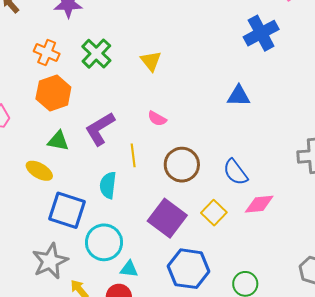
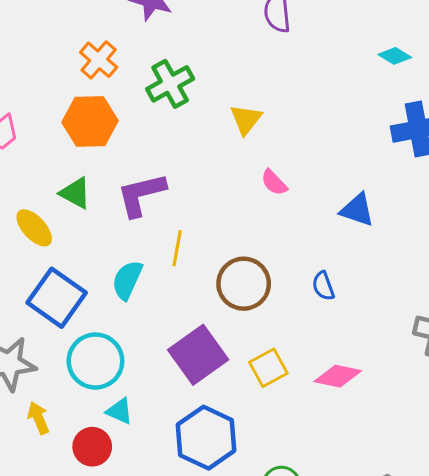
pink semicircle: (157, 119) -> (274, 182), moved
blue semicircle: (235, 172) -> (323, 286), moved, size x0.7

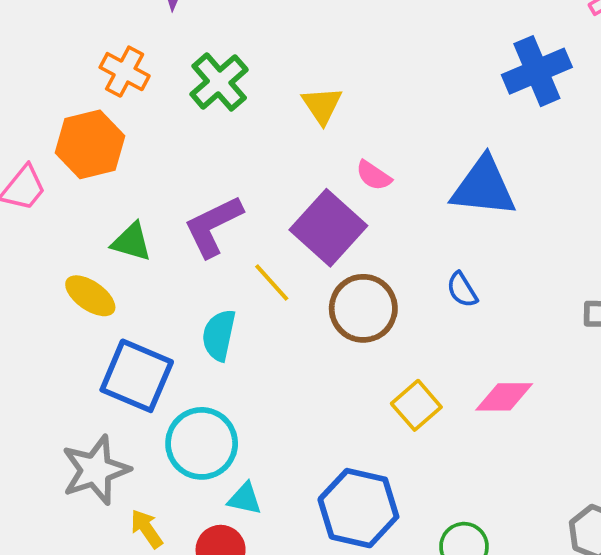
orange hexagon: (90, 122) -> (90, 144), moved
blue triangle: (357, 210) -> (483, 187), size x1.5
yellow line: (177, 248) -> (272, 282), turned -40
purple square: (198, 355) -> (328, 228), moved

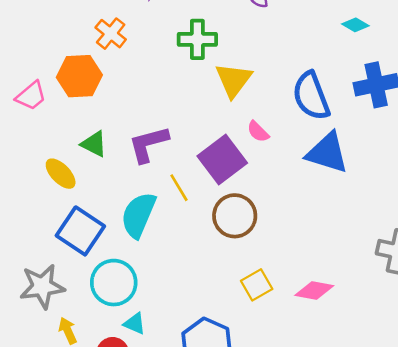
green cross: (219, 82) -> (197, 39), moved, turned 30
yellow triangle: (322, 105) -> (234, 80), size x1.4
blue semicircle: (462, 290) -> (311, 96), moved, size x2.0
cyan semicircle: (219, 335) -> (138, 215), size x1.4

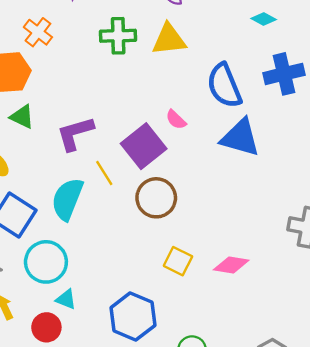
yellow triangle: (234, 80) -> (169, 39), moved, turned 48
green triangle: (94, 144) -> (22, 117), moved
yellow square: (257, 285) -> (178, 261), turned -32

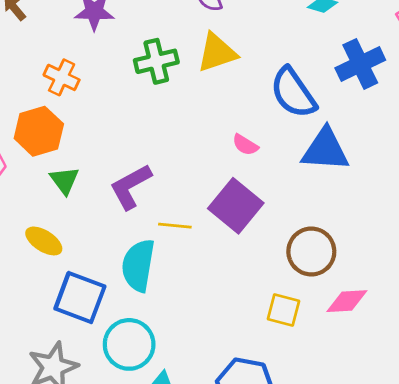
green triangle: (22, 117) -> (64, 180), turned 40
purple square: (144, 146) -> (236, 206), moved
yellow line: (104, 173) -> (175, 226), turned -40
brown circle: (156, 198) -> (311, 252), moved

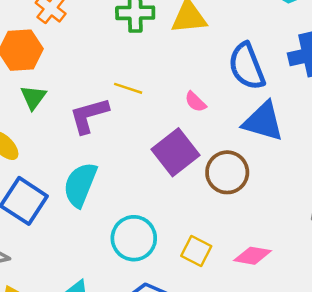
yellow line: (175, 226) -> (128, 88), moved
brown circle: (311, 252) -> (227, 172), moved
cyan circle: (129, 344) -> (134, 238), moved

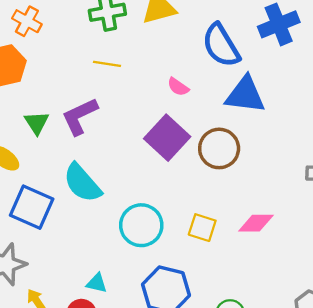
yellow line: (128, 88) -> (107, 64), moved
green triangle: (33, 97) -> (37, 123), moved
cyan semicircle: (80, 185) -> (82, 183), turned -54

